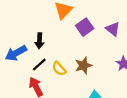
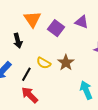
black arrow: (39, 41) -> (18, 41), moved
yellow semicircle: (59, 69) -> (44, 63), moved

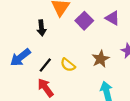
yellow semicircle: (44, 63) -> (68, 65), moved
brown star: (66, 63) -> (101, 59), moved

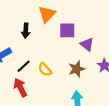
purple triangle: (113, 18) -> (87, 44), moved
purple square: (84, 21) -> (67, 30), turned 35

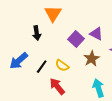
purple square: (67, 30) -> (76, 39), moved, turned -35
red arrow: (20, 88) -> (57, 86), moved

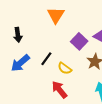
black arrow: (37, 33) -> (18, 35), moved
black line: (42, 67) -> (46, 59), moved

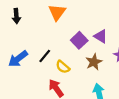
black arrow: (18, 35) -> (16, 16), moved

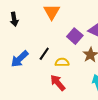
yellow semicircle: (63, 67) -> (62, 62), turned 144

